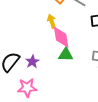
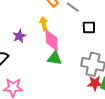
purple star: (32, 62) -> (19, 36), moved

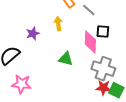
pink diamond: (52, 40) -> (90, 42), moved

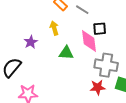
green triangle: (66, 59) -> (66, 53), moved
red star: (103, 88) -> (98, 87), moved

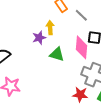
purple star: (31, 42) -> (39, 38), moved

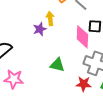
green triangle: (57, 54) -> (57, 65), moved

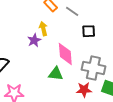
pink diamond: (82, 37) -> (65, 54), moved

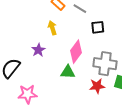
purple star: (34, 40) -> (38, 50), moved
pink diamond: (65, 54) -> (76, 52), turned 45

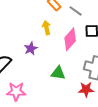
pink diamond: (76, 52) -> (70, 39), moved

